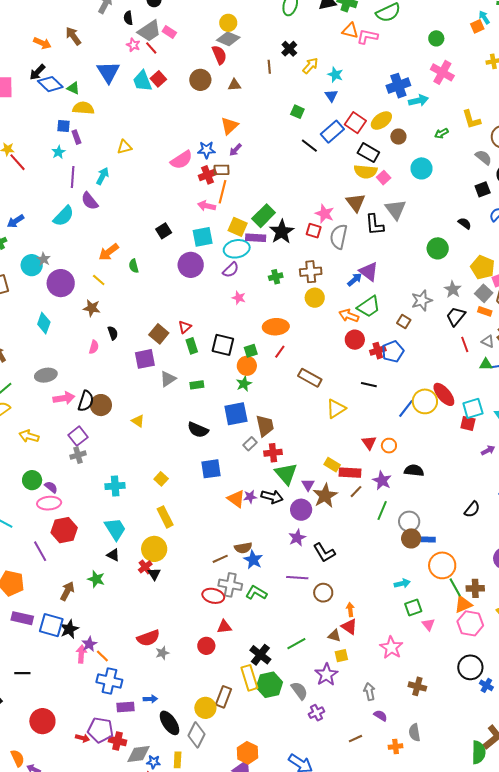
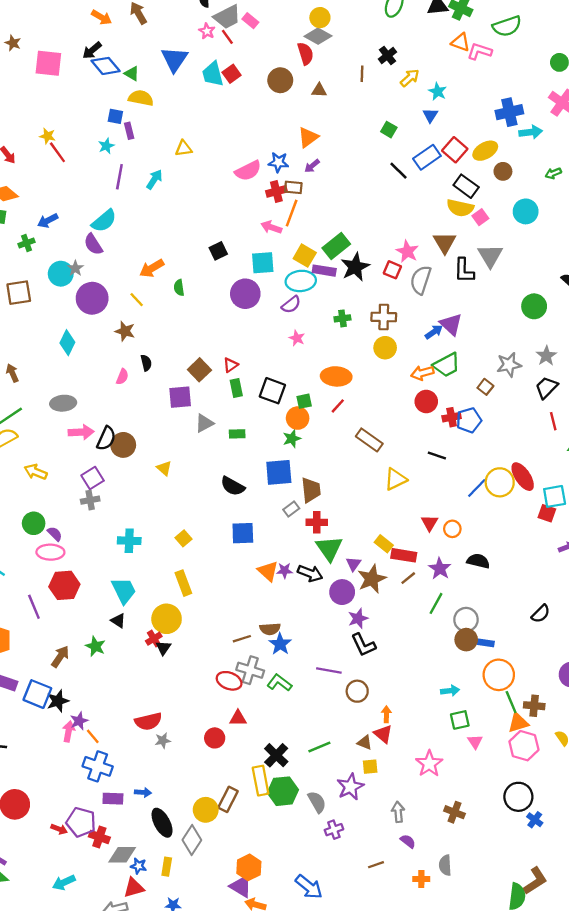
purple semicircle: (90, 201) -> (93, 244), moved
orange arrow: (349, 316) -> (422, 373), turned -42
purple star: (297, 538) -> (358, 618), moved

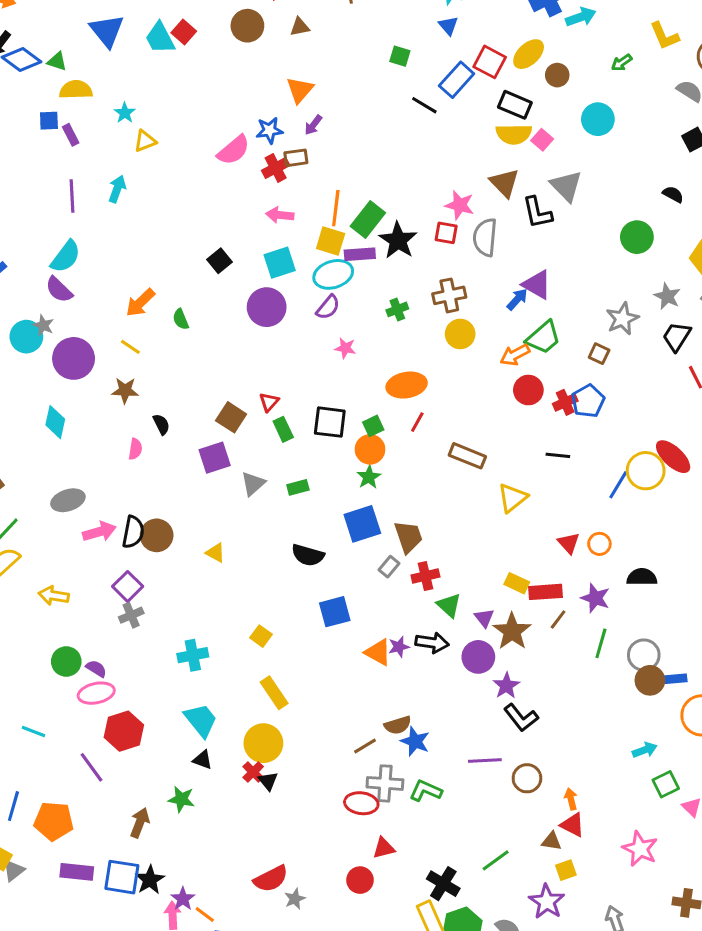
cyan star: (106, 146) -> (125, 113), moved
orange line: (292, 213) -> (336, 208), moved
green triangle: (329, 548) -> (449, 605), size x0.7

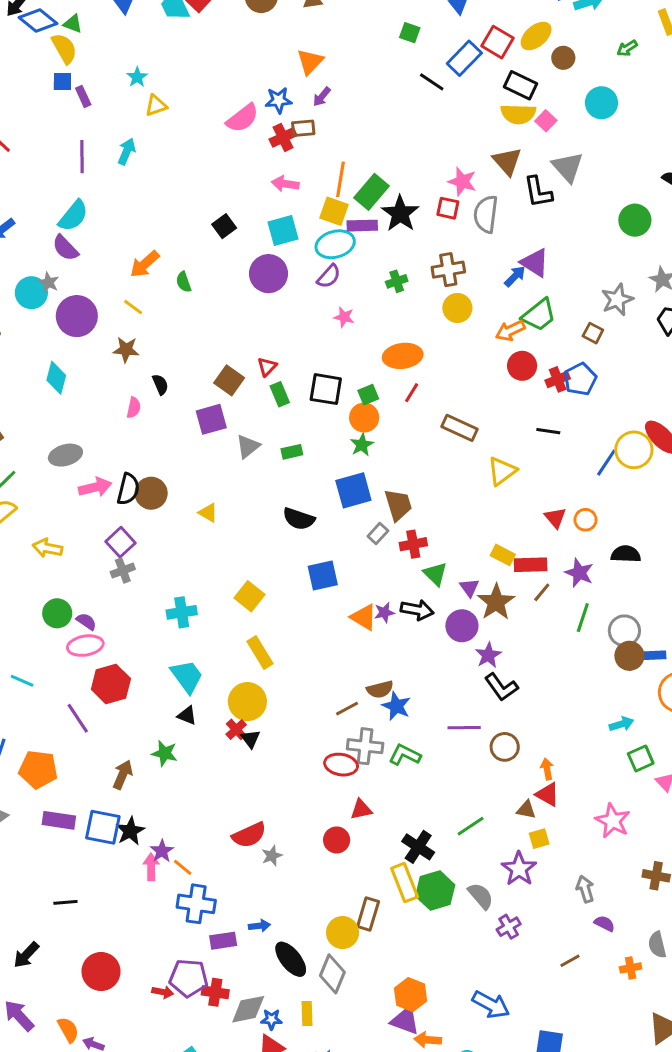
yellow semicircle: (76, 90) -> (64, 48), moved, turned 60
yellow square: (261, 636) -> (249, 596), size x1.4

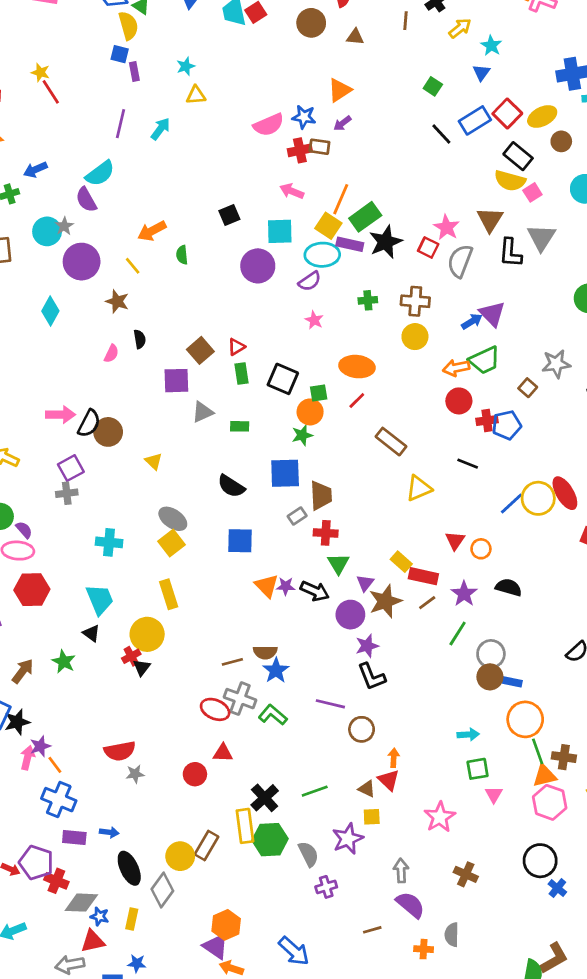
gray ellipse: (65, 455) -> (173, 519), moved, turned 36
purple semicircle: (604, 923) -> (410, 905), size x1.6

